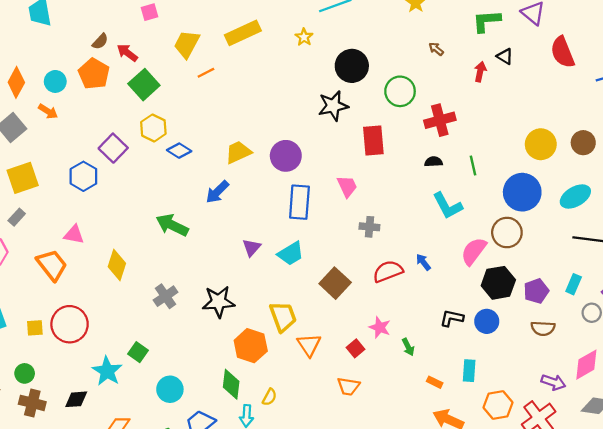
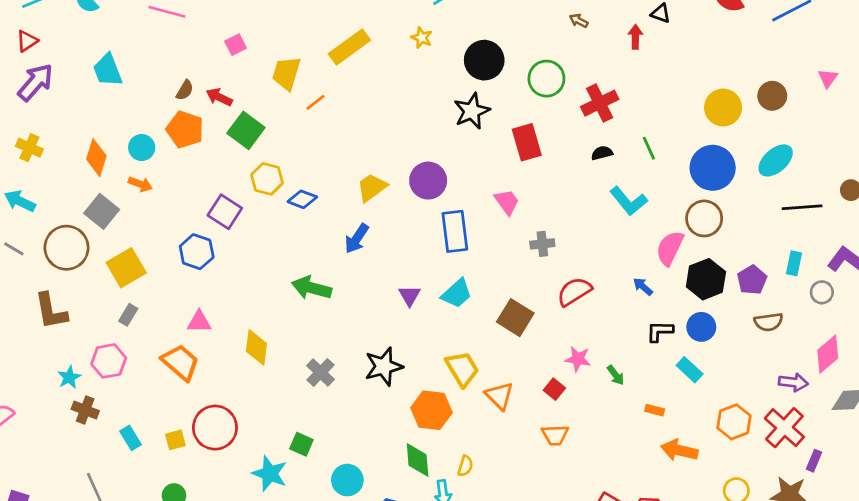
blue arrow: (423, 262) -> (643, 287), moved
cyan rectangle: (469, 371) -> (690, 370), moved, turned -40

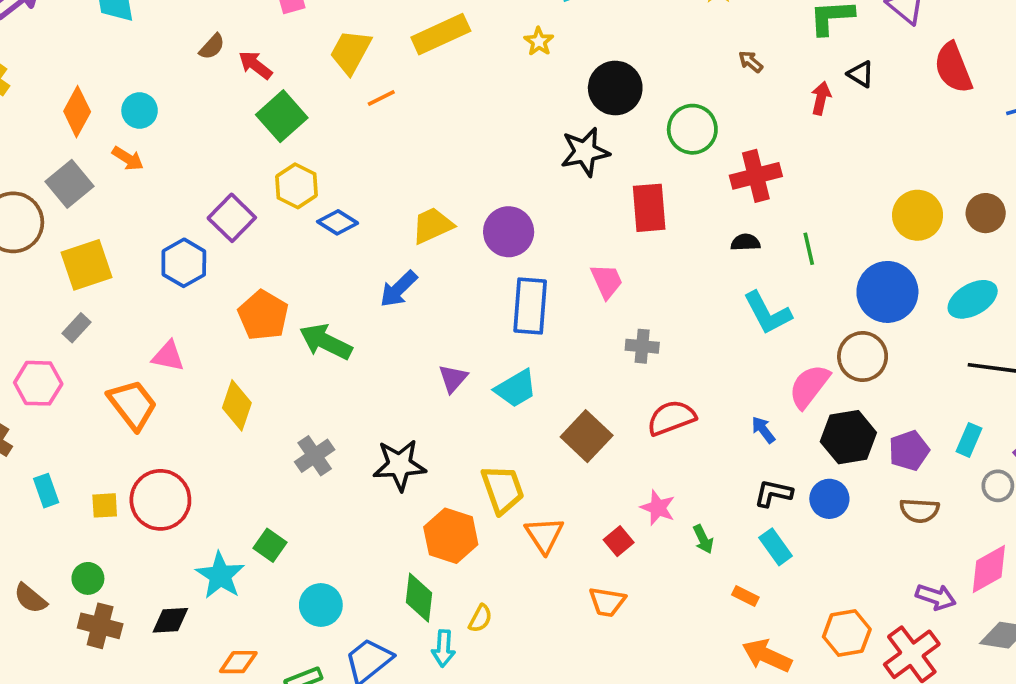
orange pentagon: (185, 129) -> (263, 315), moved
cyan rectangle: (690, 370) -> (776, 547), moved

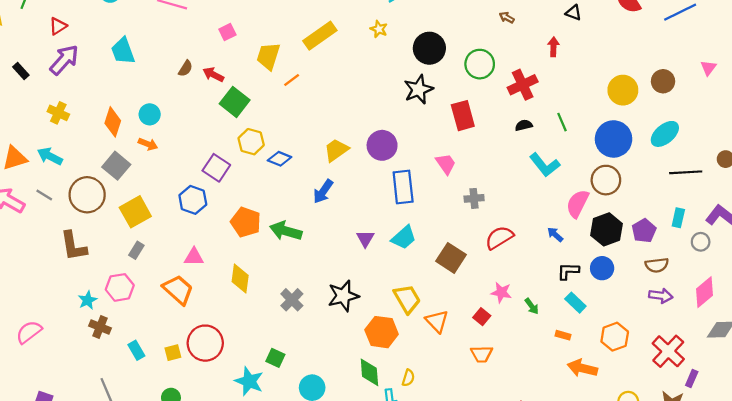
red arrow: (821, 98) -> (553, 47), moved
purple arrow: (936, 597) -> (661, 296), moved
orange hexagon: (847, 633) -> (615, 337), moved

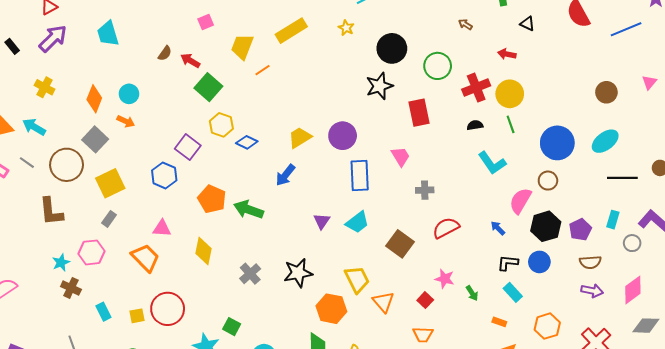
red arrow: (553, 47) -> (507, 54), turned -84
yellow circle: (623, 90) -> (510, 94), moved
brown circle: (606, 180) -> (548, 181), size x0.7

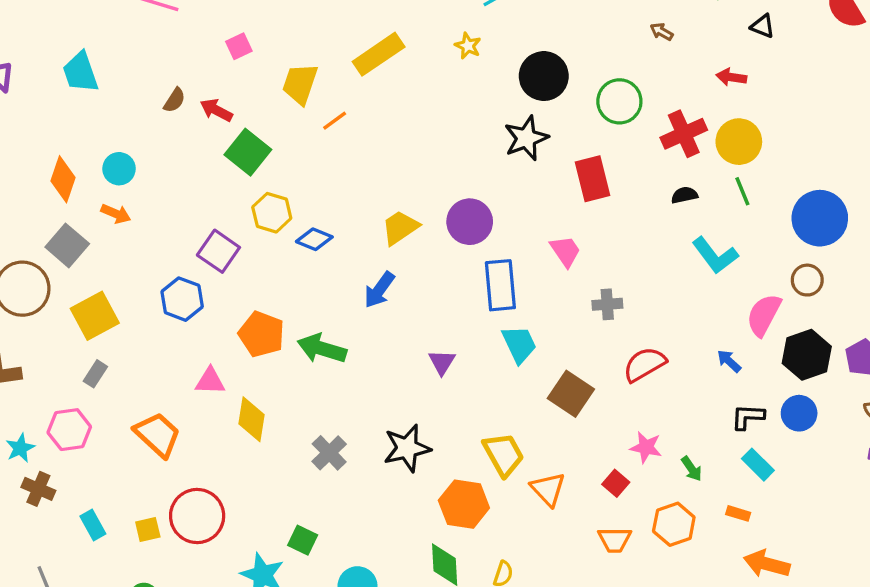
cyan trapezoid: (357, 222) -> (519, 344), moved, turned -75
pink triangle: (162, 228) -> (210, 381), moved
orange hexagon: (547, 326) -> (674, 524), moved

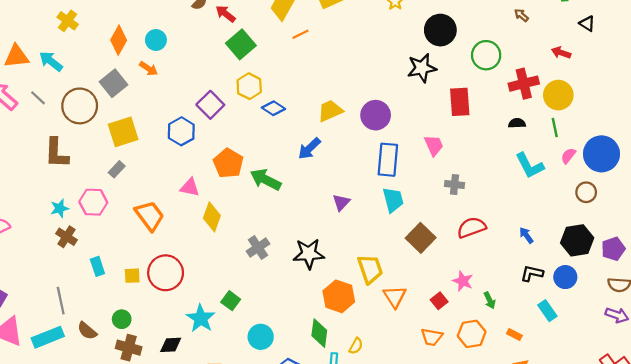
pink semicircle: (764, 315) -> (568, 156), moved, size x0.6
cyan rectangle: (758, 465) -> (547, 311), moved

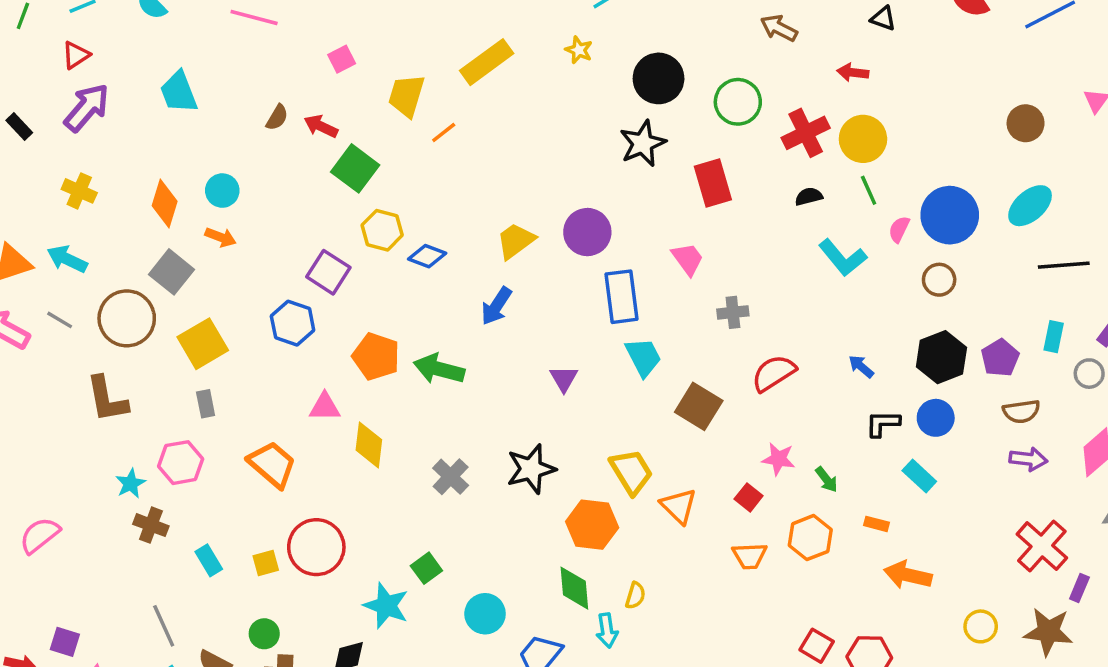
brown arrow: (521, 15) -> (779, 28), size x1.5
gray rectangle: (117, 169) -> (206, 404), turned -42
green square: (231, 301) -> (426, 568), turned 30

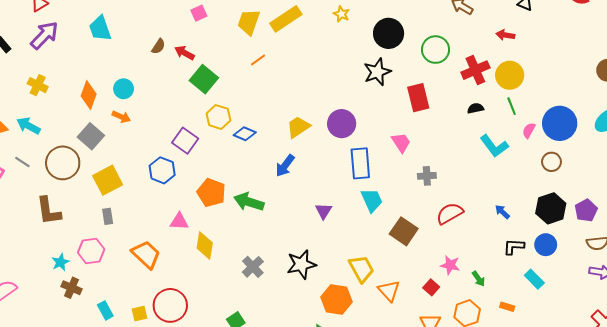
yellow trapezoid: (406, 96) -> (249, 22), moved

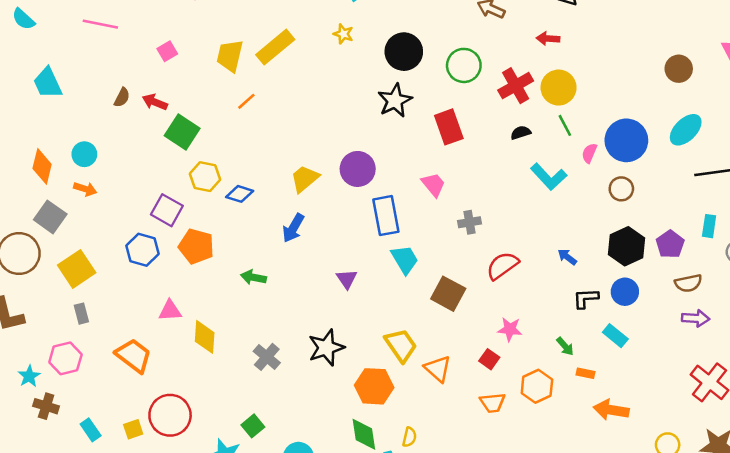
orange pentagon: (211, 193) -> (196, 246), moved
green arrow: (249, 202) -> (253, 277), size x0.7
green arrow: (478, 279) -> (565, 346), moved

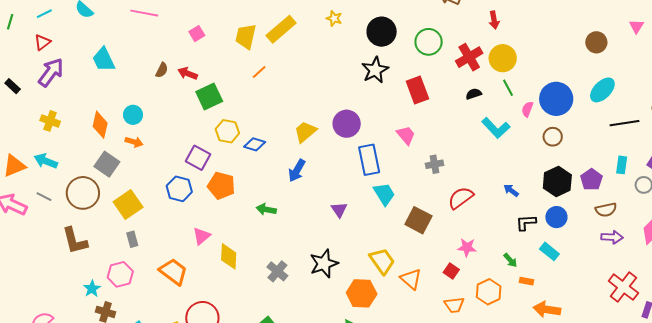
red arrow: (548, 39) -> (494, 20), turned -102
green square: (182, 132) -> (209, 96), turned 32
pink triangle: (170, 311) -> (201, 236), turned -36

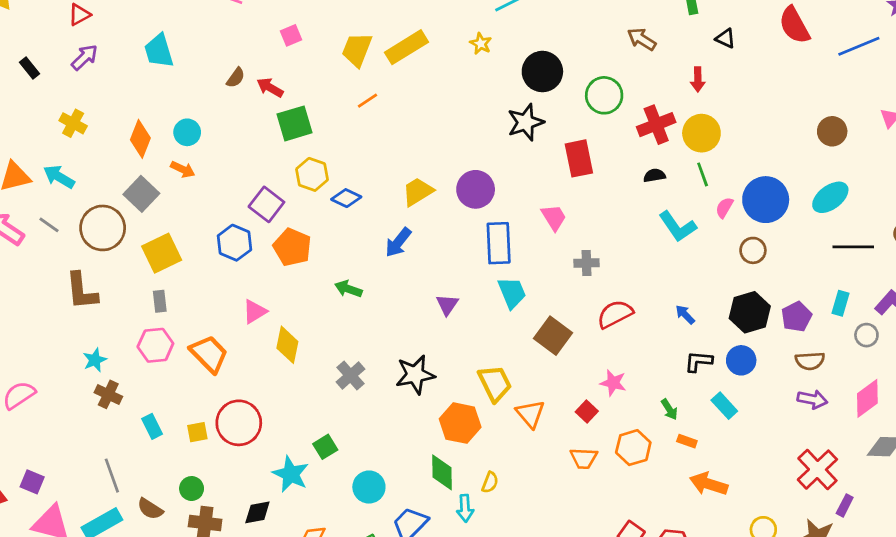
purple arrow: (51, 72) -> (85, 57), size x0.7
pink hexagon: (120, 274) -> (155, 345), moved

